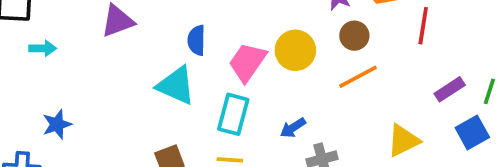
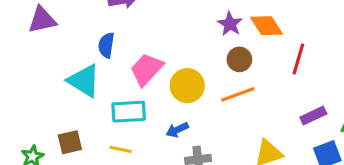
yellow circle: (295, 50) -> (187, 86), moved
cyan rectangle: (233, 114) -> (129, 112), turned 64

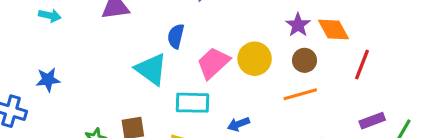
yellow circle: (187, 86) -> (255, 59), moved

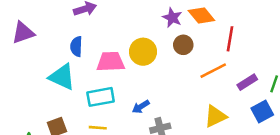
pink trapezoid: (213, 63) -> (111, 62), turned 52
orange line: (300, 94) -> (213, 71), moved

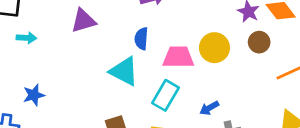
cyan rectangle: (101, 97) -> (165, 95), turned -52

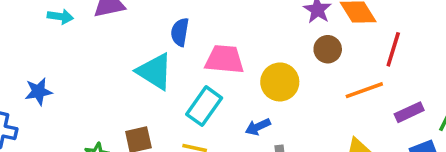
cyan arrow: (26, 38) -> (60, 17), moved
yellow circle: (214, 48) -> (280, 82), moved

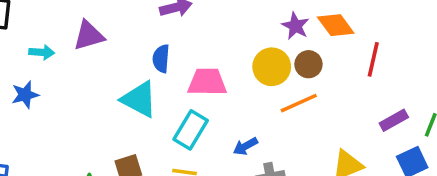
yellow circle: (280, 82) -> (272, 67), moved
orange line: (364, 90) -> (299, 103), moved
blue star: (38, 91) -> (25, 95), moved

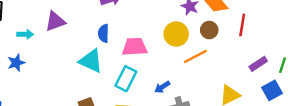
brown circle: (308, 64) -> (209, 30), moved

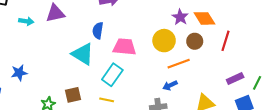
blue star: (16, 63) -> (19, 73), moved
blue arrow: (162, 87) -> (170, 85), moved

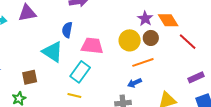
brown circle: (195, 41) -> (151, 38), moved
red line: (225, 41) -> (188, 42), turned -66
brown square: (73, 95) -> (30, 77), moved

